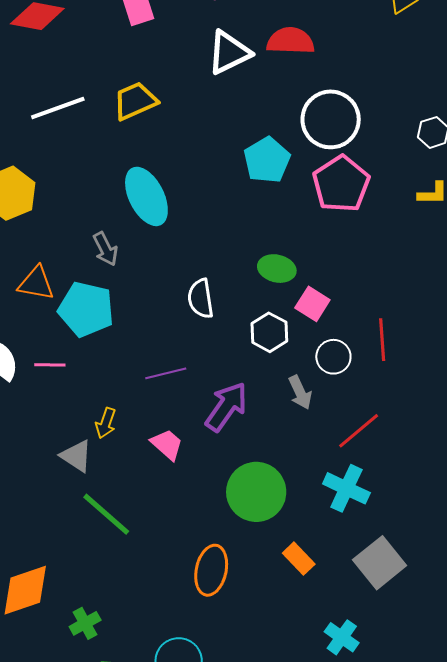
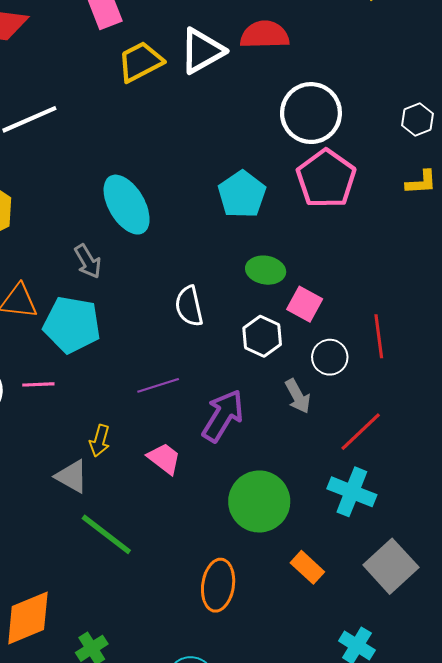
yellow trapezoid: (135, 101) -> (140, 62), moved
cyan pentagon: (267, 160) -> (242, 194), moved

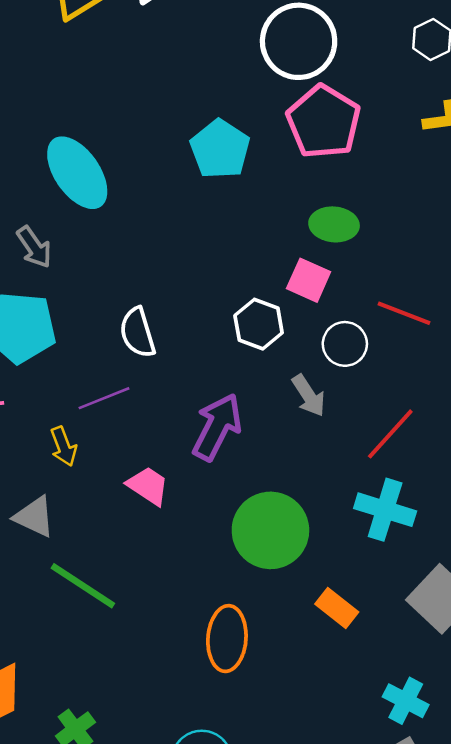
green ellipse: (266, 270) -> (334, 224), moved
white semicircle: (189, 306) -> (138, 333), moved
red line: (379, 336) -> (404, 313), turned -57
purple line: (158, 385) -> (104, 398), moved
yellow arrow: (100, 441) -> (64, 446), moved, turned -32

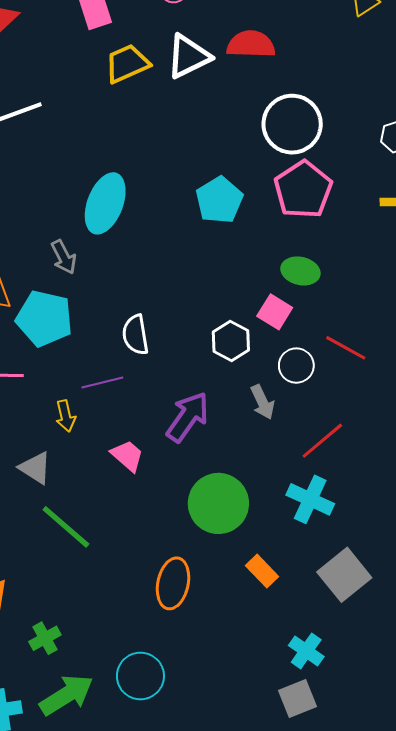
cyan ellipse: (77, 173) -> (105, 203), turned 48

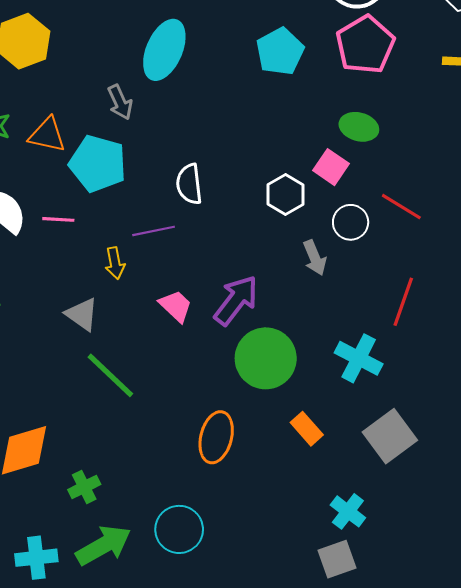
purple arrow: (188, 417) -> (236, 300), moved
red line: (322, 441) -> (403, 302), moved, turned -33

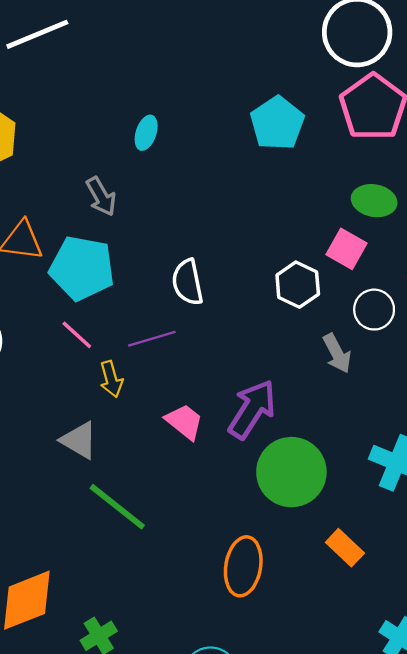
cyan ellipse: (164, 50) -> (146, 133), size x0.5
pink line: (58, 219) -> (77, 335), moved, turned 44

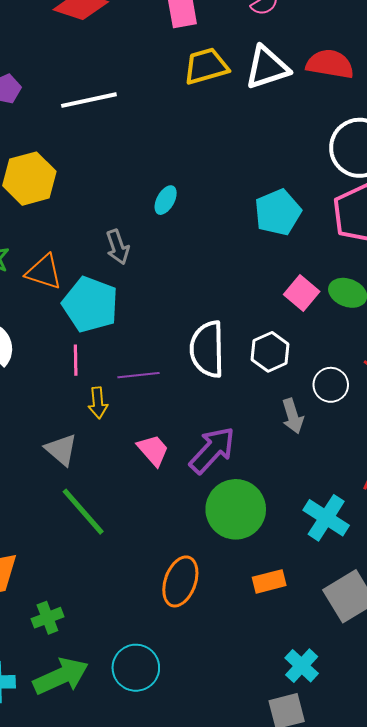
pink square: (346, 249) -> (302, 293), moved
white semicircle: (188, 282) -> (207, 349), moved, size x1.4
pink line: (77, 335) -> (76, 360), turned 36
orange rectangle: (345, 548) -> (269, 581), turned -68

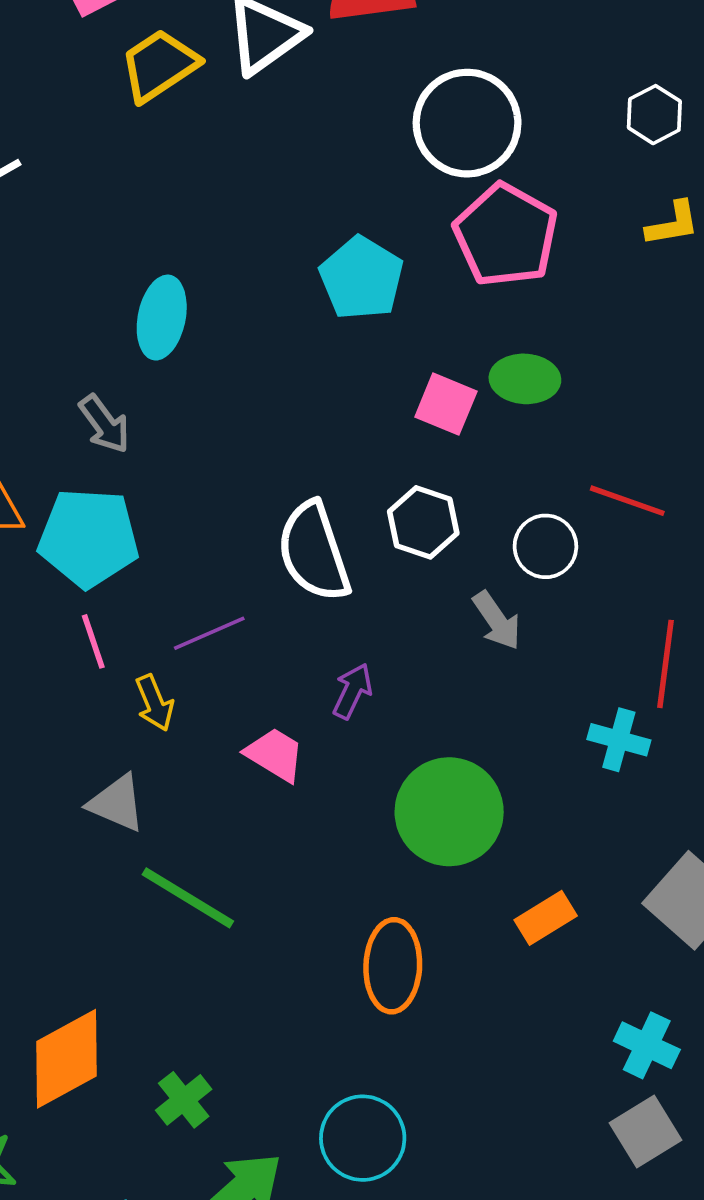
cyan ellipse: (166, 200) -> (162, 318), size x1.5
purple arrow: (212, 450) -> (352, 691), moved, size x0.6
cyan cross: (326, 518) -> (619, 740), moved, size x0.7

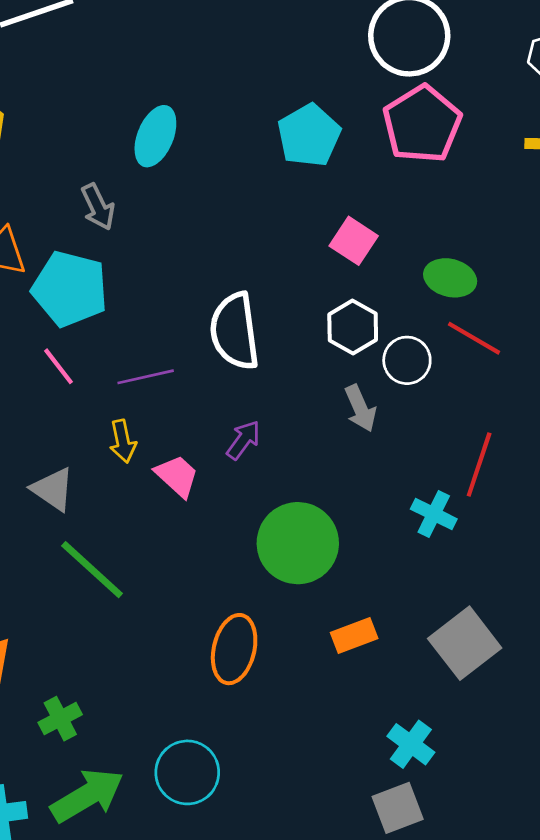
green ellipse: (525, 379) -> (450, 278), moved
white hexagon: (423, 522) -> (353, 327), moved
pink line: (93, 641) -> (59, 366), turned -30
yellow arrow: (155, 703) -> (123, 441), moved

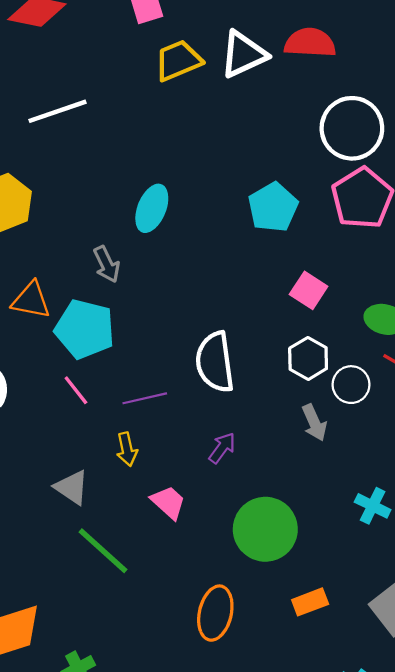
pink trapezoid: (177, 476) -> (168, 502), moved

